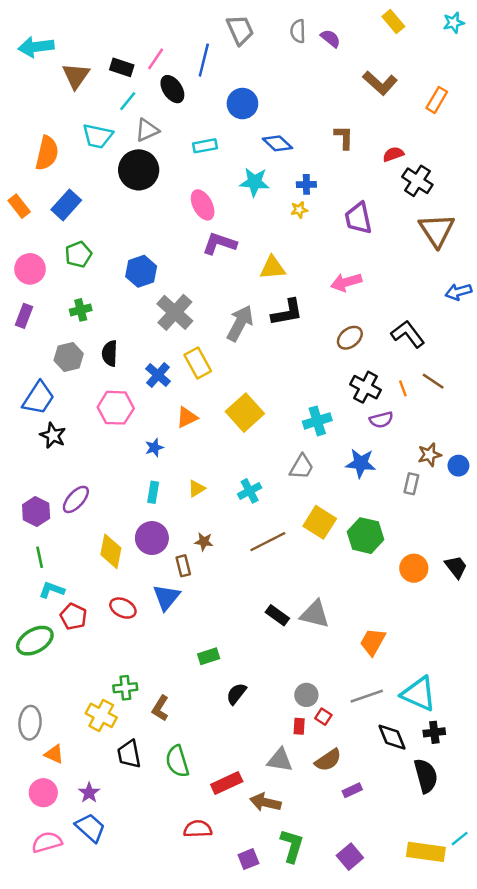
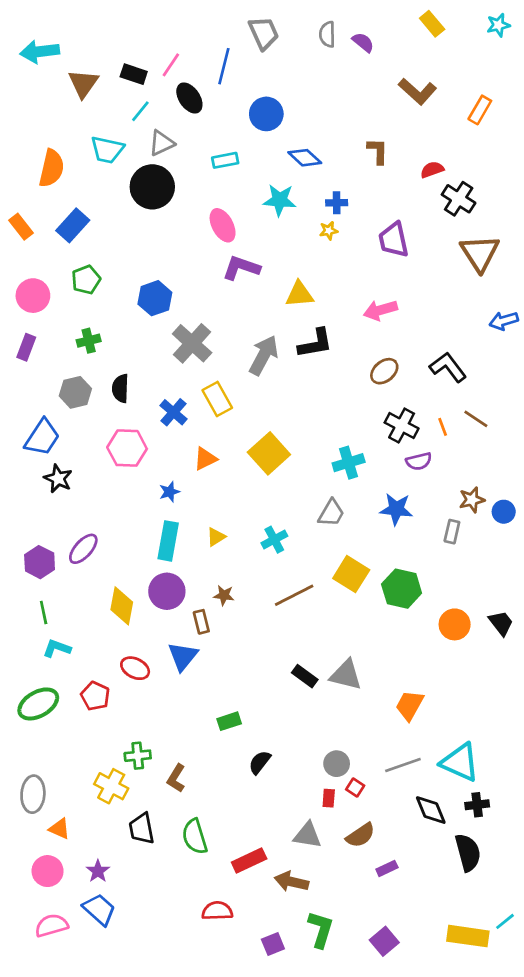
cyan rectangle: (153, 492) -> (168, 541), size x1.6
red pentagon: (73, 616) -> (95, 696), moved

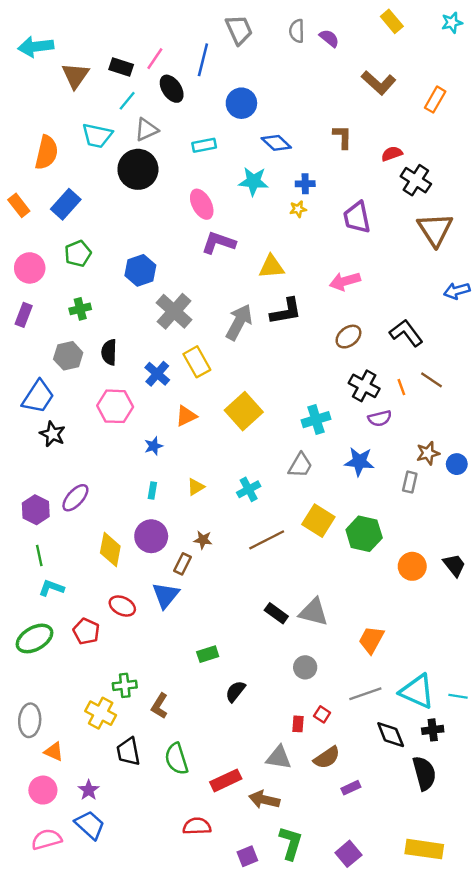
cyan rectangle: (168, 541) -> (152, 491), size x0.5
brown rectangle: (201, 622) -> (182, 564), turned 40
gray circle: (337, 764) -> (305, 667), moved
cyan line: (505, 921) -> (458, 696), moved, turned 48

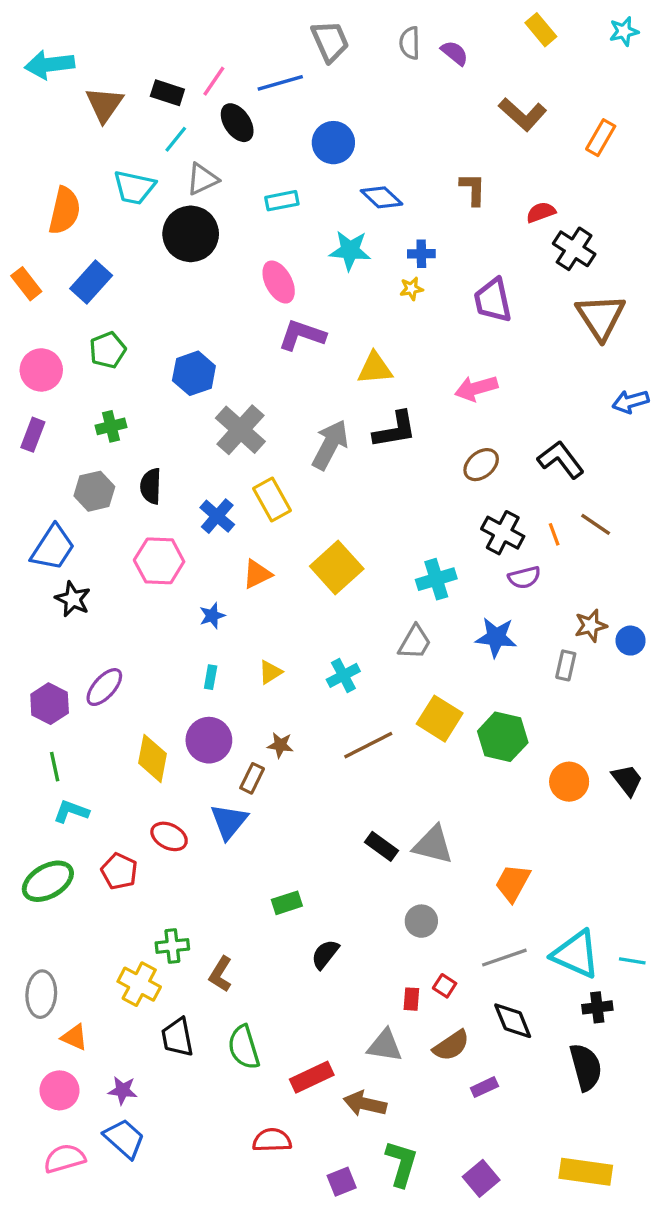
blue line: (203, 60) -> (280, 83), turned 60
black diamond: (391, 735) -> (513, 1021), moved
purple star: (89, 790) -> (123, 1090), turned -30

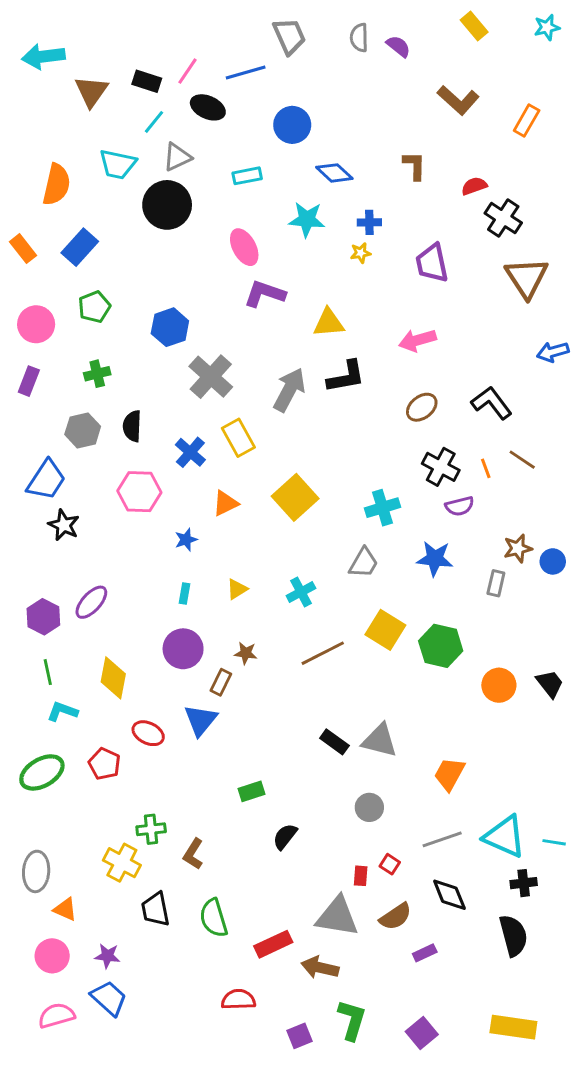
black ellipse: (237, 123) -> (208, 107), turned -32
yellow diamond: (152, 758) -> (113, 678), moved
gray triangle: (385, 1046) -> (337, 917), size x1.4

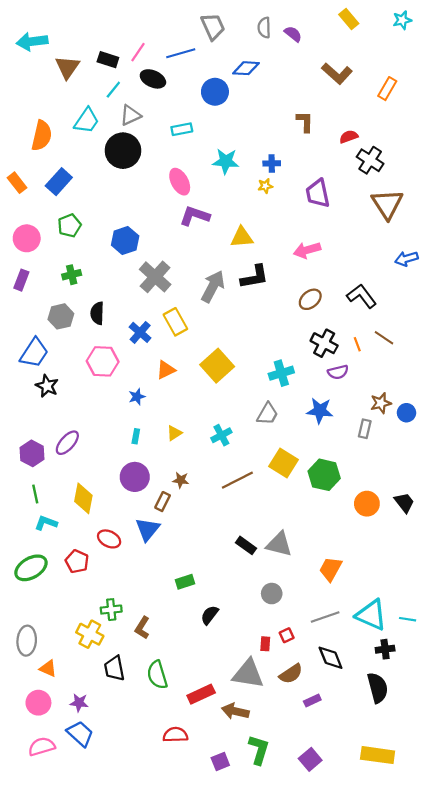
cyan trapezoid: (118, 164) -> (87, 121), turned -68
blue diamond: (334, 173) -> (246, 68), moved, turned -40
red square: (390, 864) -> (287, 635), turned 32

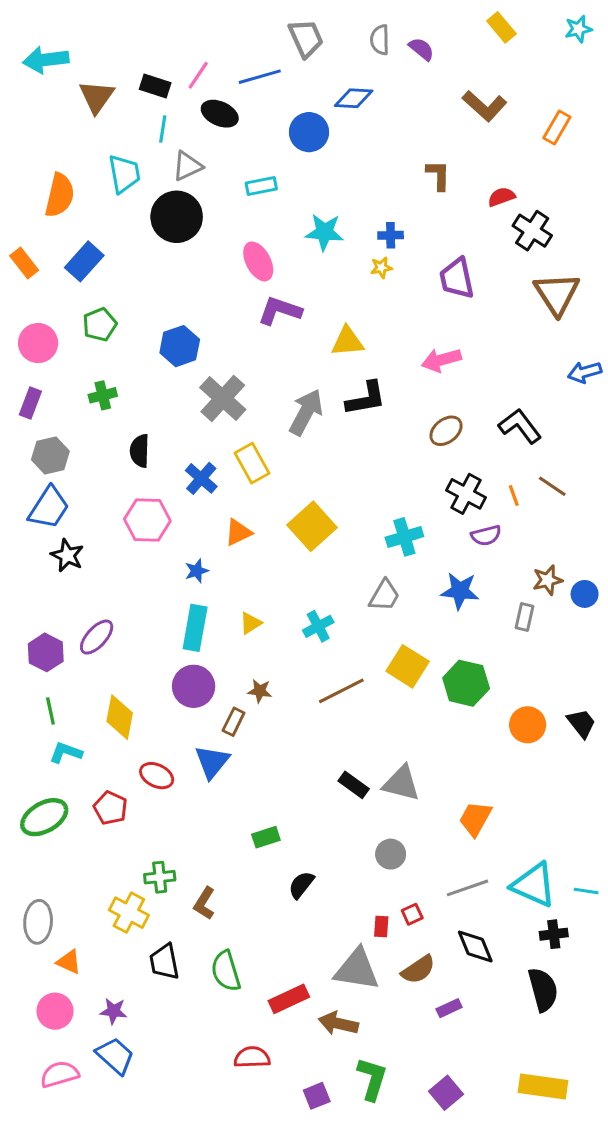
cyan line: (113, 90) -> (163, 129), turned -30
cyan trapezoid: (87, 121) -> (124, 174), turned -44
gray hexagon: (61, 316) -> (50, 455), moved
cyan rectangle: (136, 436) -> (195, 628), size x2.0

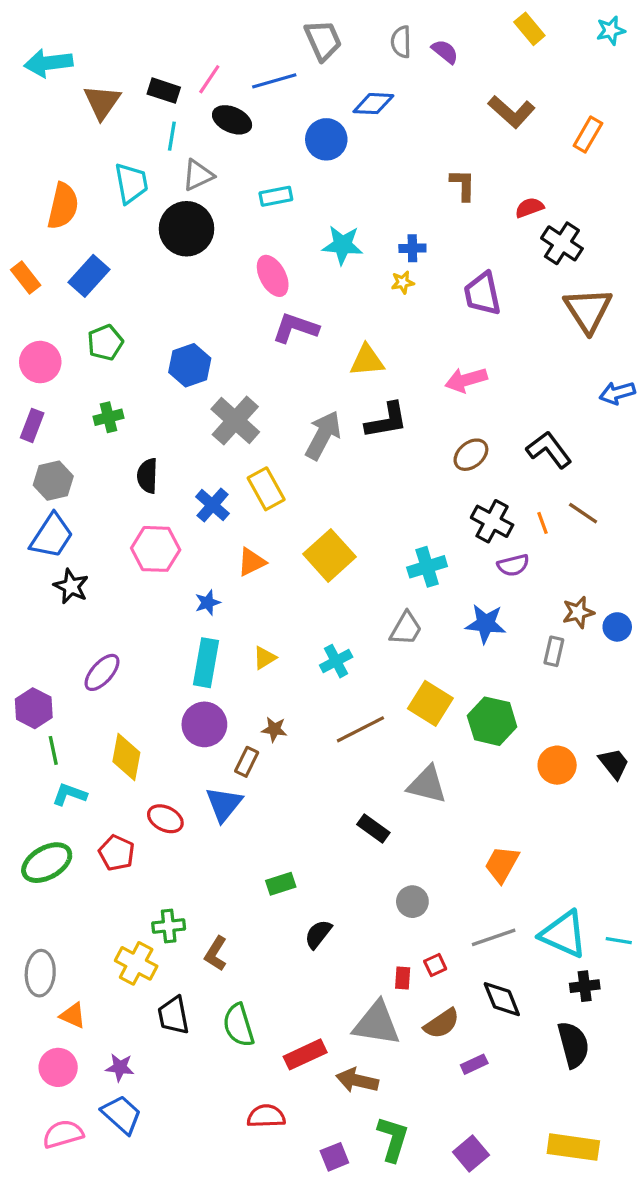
purple hexagon: (46, 652) -> (34, 708), moved
gray triangle: (401, 783) -> (427, 785), moved

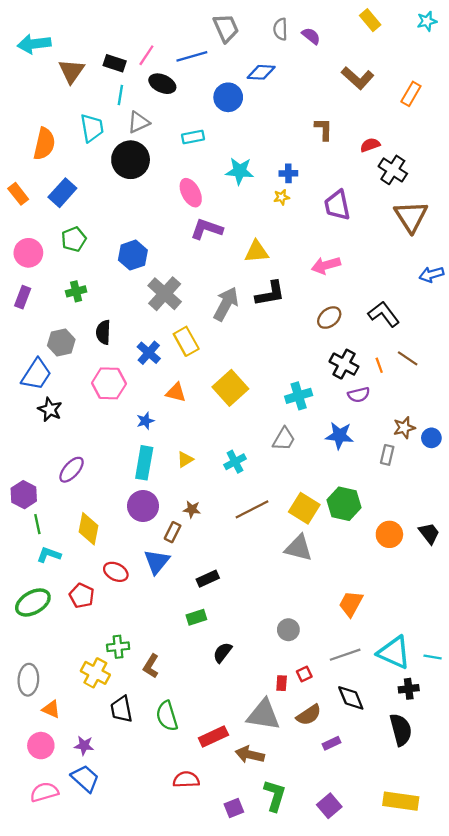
gray hexagon: (53, 481) -> (61, 343), moved
orange triangle: (252, 562) -> (176, 392), turned 40
yellow square: (430, 703) -> (304, 508), moved
black rectangle: (373, 828) -> (208, 579), moved, turned -60

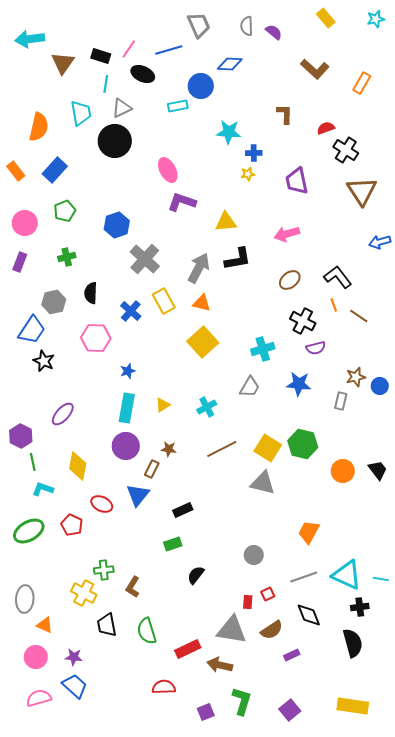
cyan rectangle: (193, 137) -> (178, 106), moved
cyan star: (240, 171) -> (229, 132), moved
orange line: (379, 365) -> (334, 305), moved
orange triangle: (176, 392) -> (202, 303), moved

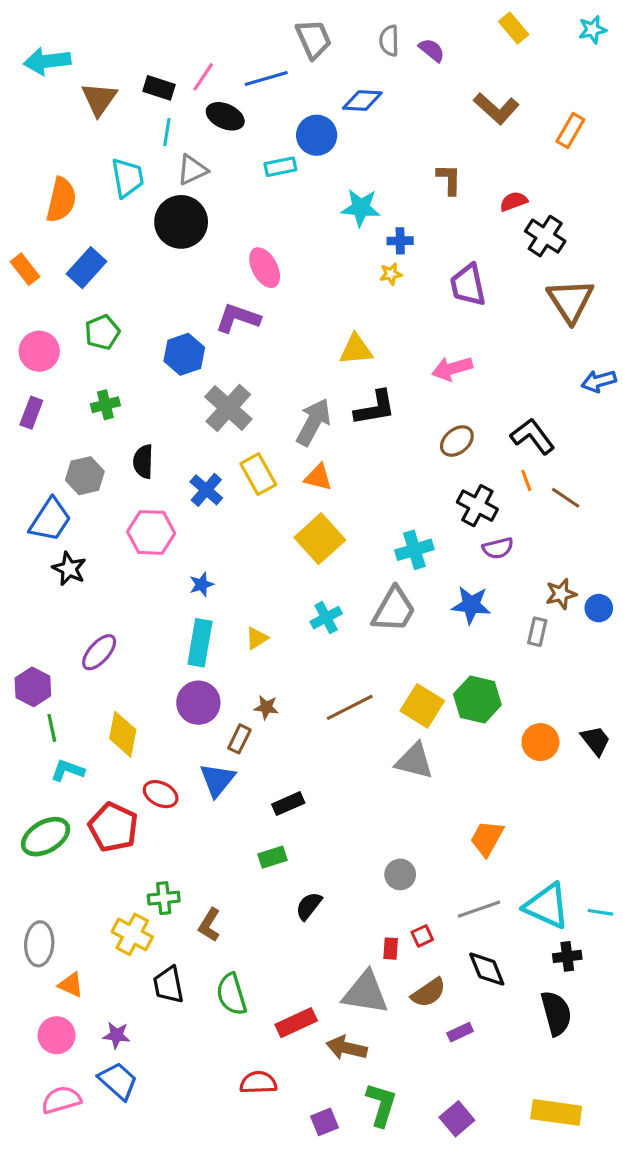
purple L-shape: (182, 202) -> (238, 318), moved
gray trapezoid: (250, 387) -> (394, 610), size x1.4
cyan cross: (207, 407) -> (326, 618), moved
red pentagon: (72, 525) -> (113, 827), size x1.4

